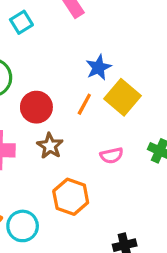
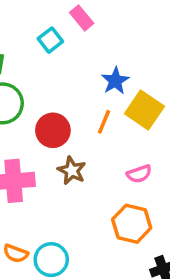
cyan square: (21, 22) -> (50, 40), moved
orange hexagon: (71, 197) -> (132, 224), moved

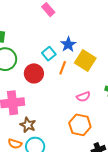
cyan square: (50, 40) -> (49, 54), moved
brown star: (72, 170) -> (28, 125), moved

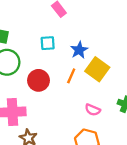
cyan square: (49, 54) -> (48, 43), moved, turned 32
pink semicircle: (83, 97) -> (93, 110), turned 40

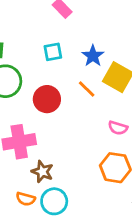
orange line: (71, 76) -> (87, 89), turned -63

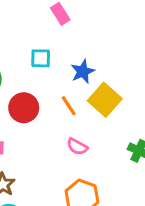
pink semicircle: (118, 128) -> (77, 147), moved

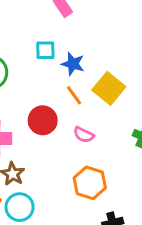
blue star: (83, 71) -> (73, 64), moved, turned -30
red circle: (24, 108) -> (43, 120), moved

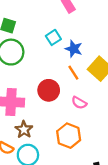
cyan square: (45, 50) -> (53, 37), turned -35
orange hexagon: (90, 183) -> (69, 136), moved

